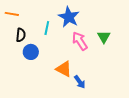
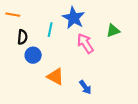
green triangle: (104, 37) -> (113, 31), moved, turned 40
orange triangle: (64, 69) -> (55, 76), moved

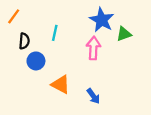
orange line: (13, 15) -> (14, 16), turned -64
blue star: (74, 18) -> (102, 20), moved
pink arrow: (85, 43) -> (93, 48), turned 36

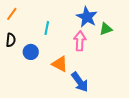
black semicircle: (24, 41) -> (11, 40), moved
orange triangle: (61, 84) -> (60, 64), moved
blue arrow: (93, 96) -> (80, 82), size x1.5

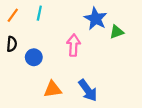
cyan line: (47, 28) -> (39, 13), moved
pink arrow: (80, 41) -> (74, 45), moved
orange triangle: (60, 64) -> (53, 89), moved, turned -36

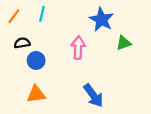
green triangle: (117, 32) -> (124, 43), moved
black semicircle: (12, 44) -> (22, 43), moved, turned -104
orange triangle: (53, 89) -> (36, 94), moved

